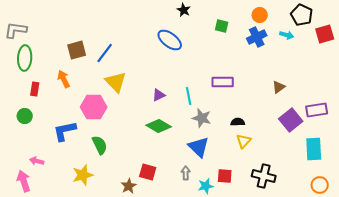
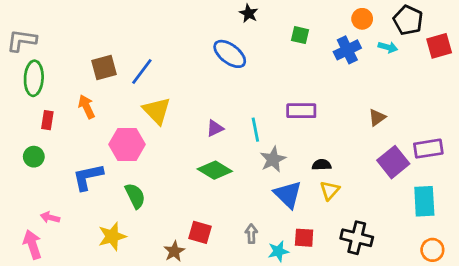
orange circle: (260, 15) -> (362, 19), moved
gray star: (202, 118) -> (273, 159), turned 30
blue triangle: (199, 147) -> (288, 194), moved

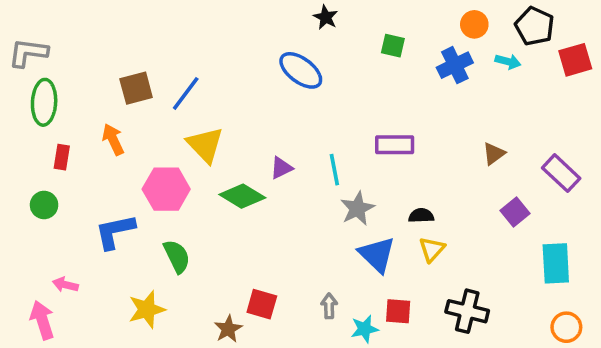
purple rectangle: (428, 149) -> (561, 173), moved, turned 52
purple square: (393, 162) -> (515, 212), size x0.7
green diamond: (215, 170) -> (242, 196), moved

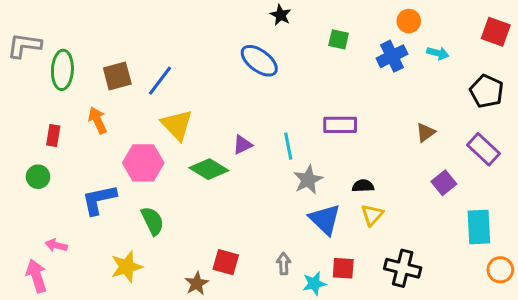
black pentagon: (535, 26) -> (487, 91), moved
red square: (575, 60) -> (496, 32), moved, turned 36
green ellipse: (44, 102) -> (62, 70), moved
orange circle: (566, 327) -> (500, 270), moved

